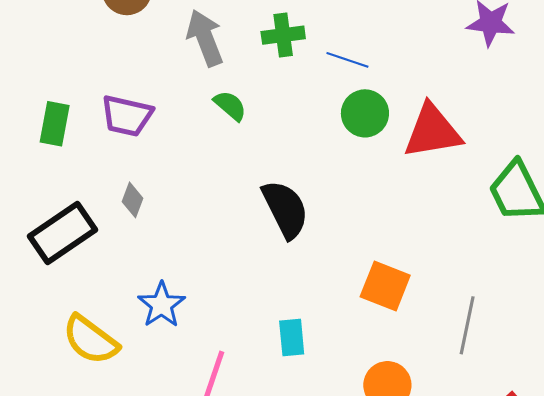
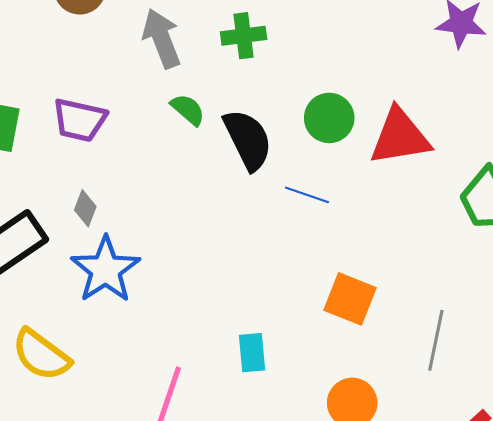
blue line: (347, 60) -> (307, 195), moved
black semicircle: (285, 209) -> (248, 140), moved
blue star: (162, 305) -> (105, 270), moved, size x1.4

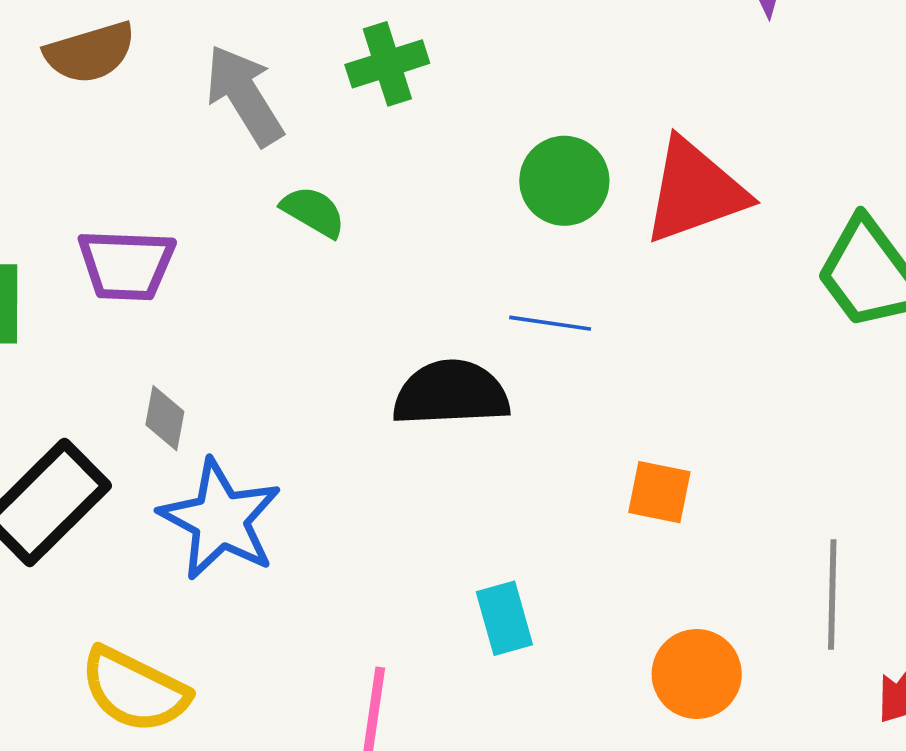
black semicircle: (248, 140) -> (451, 393), moved, turned -56
orange square: (350, 299) -> (659, 492), size x0.7
gray line: (436, 340) -> (832, 595), moved

